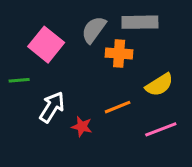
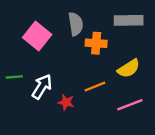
gray rectangle: (140, 22) -> (129, 20), moved
gray semicircle: (94, 30) -> (76, 24), turned 135
green line: (19, 80) -> (14, 77), moved

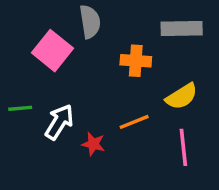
gray semicircle: (76, 24) -> (90, 22), moved
pink line: (130, 105) -> (183, 147), turned -75

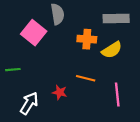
yellow semicircle: (182, 96) -> (112, 50), moved
white arrow: (59, 122) -> (29, 103), moved
orange line: (134, 122) -> (86, 78), turned 36

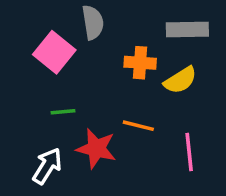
green line: (13, 70) -> (63, 112), moved
red star: (60, 92) -> (96, 149), size x1.6

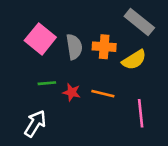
gray semicircle: (93, 22) -> (74, 47), moved
gray rectangle: (187, 29) -> (139, 22), turned 40
red star: (96, 149) -> (72, 92), moved, size x0.6

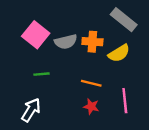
gray semicircle: (74, 47) -> (66, 42), turned 85
red star: (72, 92) -> (91, 106), moved

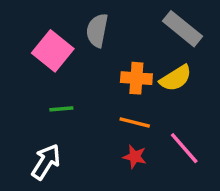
gray semicircle: (66, 42) -> (97, 30), moved, turned 115
orange cross: (92, 42) -> (136, 78), moved
pink line: (125, 101) -> (184, 148), turned -35

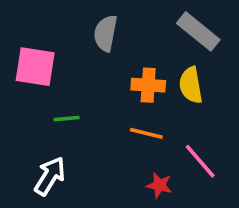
pink square: (53, 51) -> (35, 67), moved, turned -30
yellow semicircle: (176, 78) -> (191, 85), turned 112
red star: (135, 157) -> (159, 185), moved

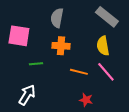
orange cross: (148, 85) -> (61, 46), moved
pink line: (200, 161) -> (106, 72), moved

